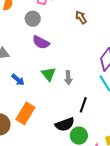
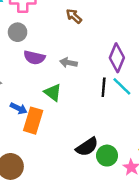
gray arrow: (68, 78) -> (68, 63), moved, turned 120
black line: (83, 105) -> (104, 87), moved
orange rectangle: (25, 113) -> (33, 121), moved

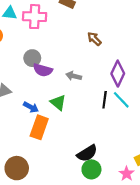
brown arrow: (74, 16) -> (94, 39), moved
gray circle: (18, 32) -> (32, 58), moved
blue arrow: (19, 108) -> (31, 107), moved
green circle: (107, 156) -> (91, 169), moved

